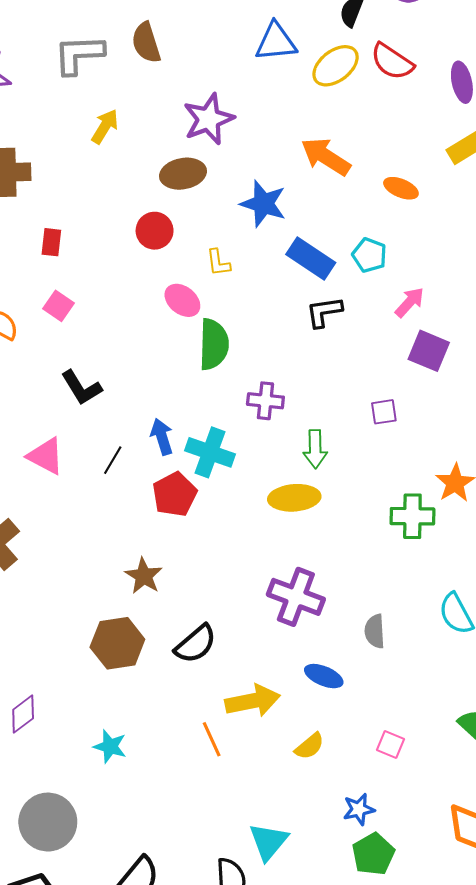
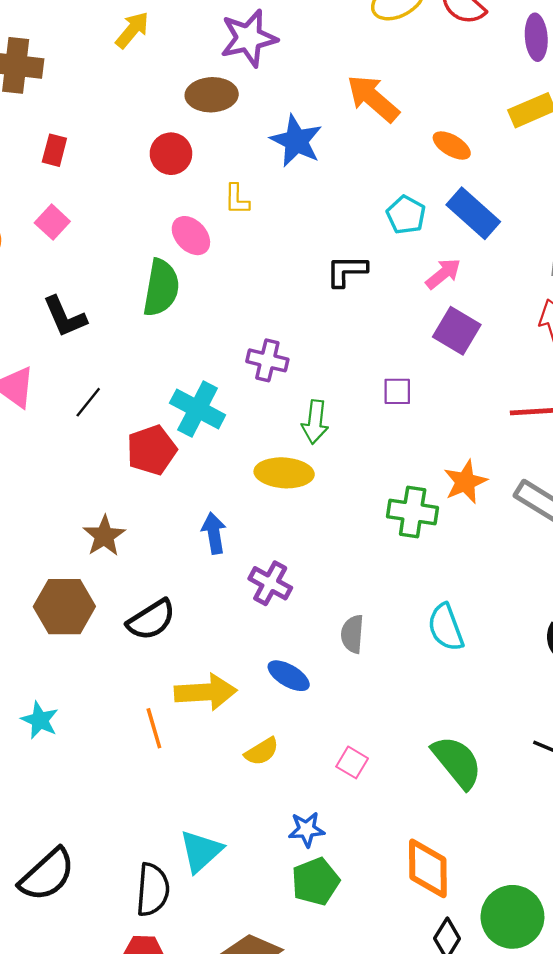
blue rectangle: (311, 259) -> (473, 213), moved
green semicircle: (214, 344) -> (161, 288), moved
blue arrow: (162, 437) -> (214, 533), moved
purple cross: (296, 597) -> (270, 583), size x0.7

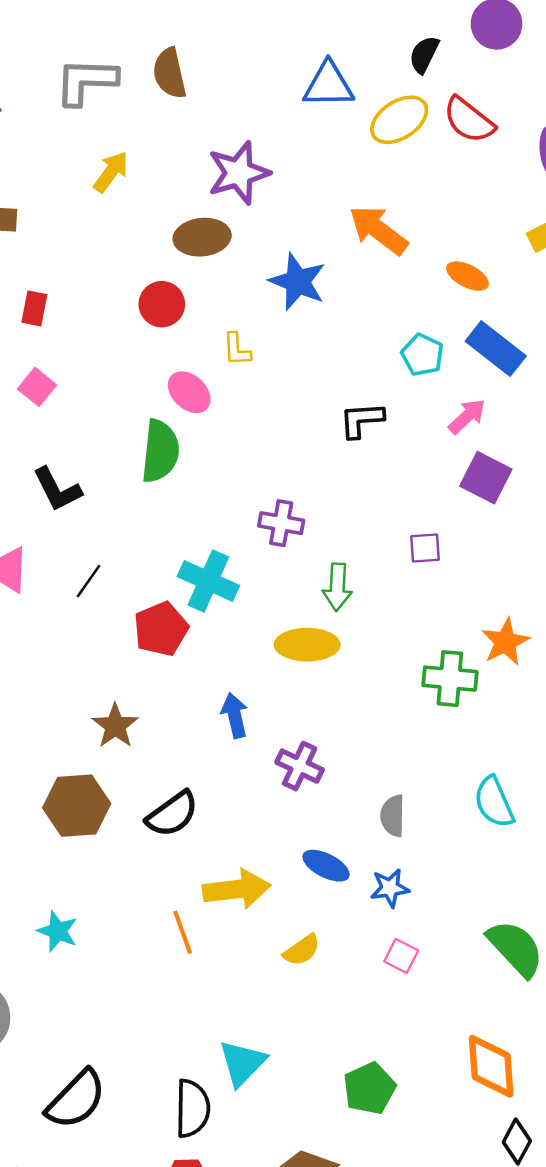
blue star: (306, 829) -> (390, 888), moved

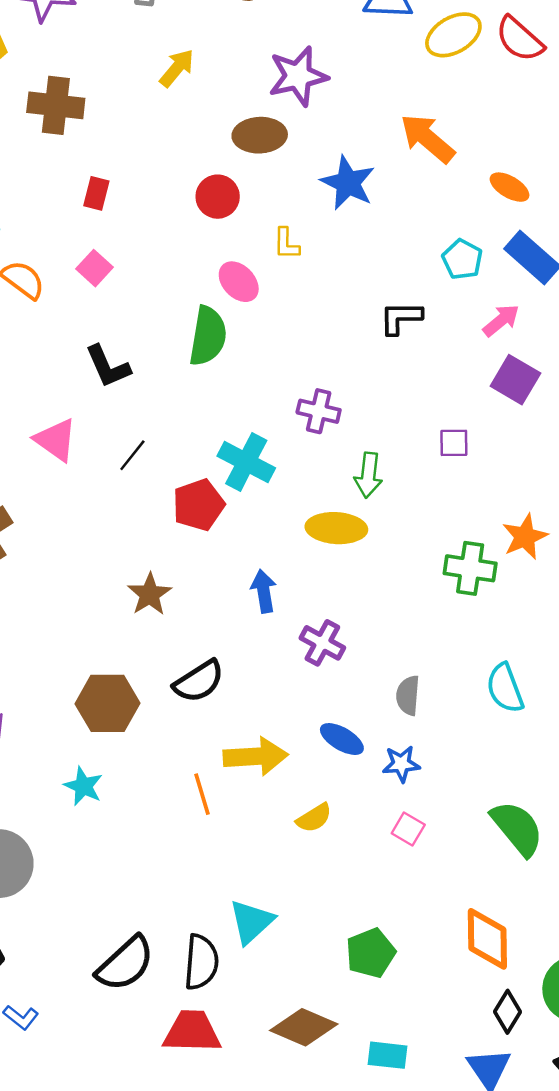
brown hexagon: (77, 806) -> (108, 703), moved
black semicircle: (76, 1099) -> (125, 964), moved

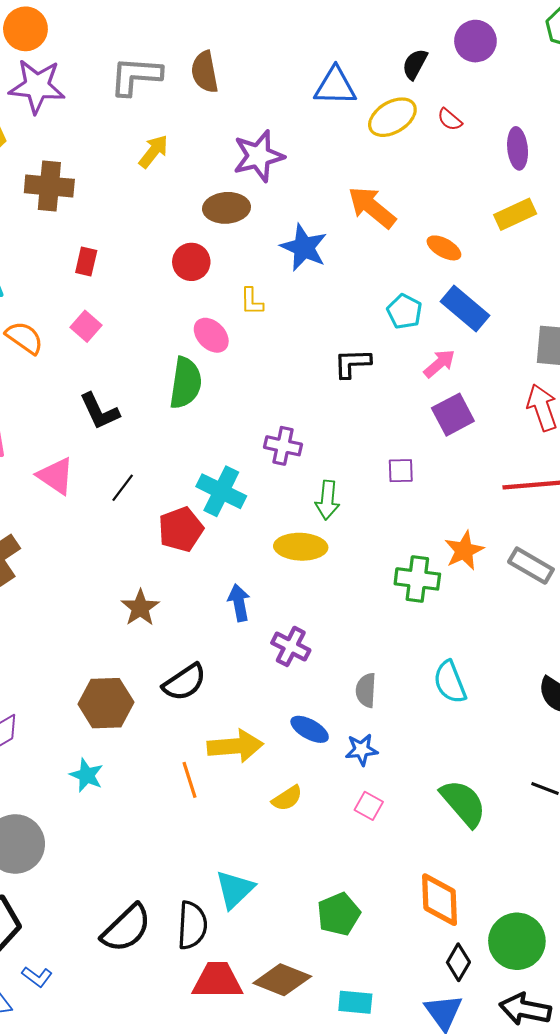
red semicircle: (520, 39) -> (450, 120), size x0.6
purple square: (515, 380) -> (453, 415), turned 33
red trapezoid: (192, 1032) -> (217, 981), moved

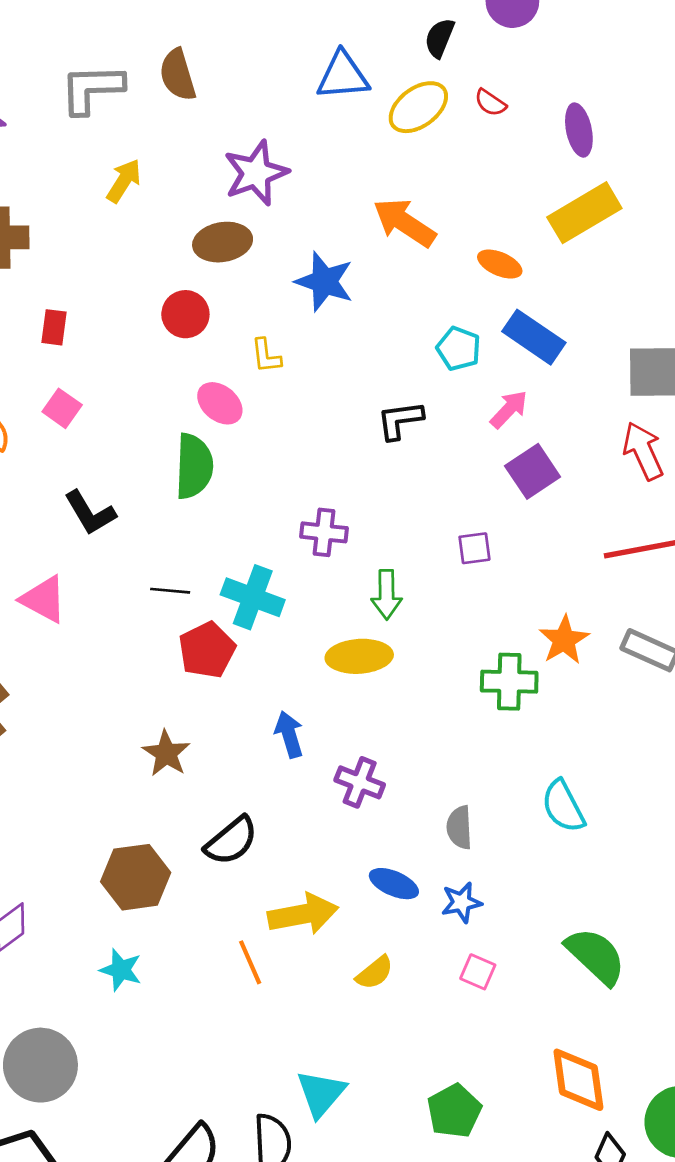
yellow rectangle: (515, 214) -> (584, 213), size x1.4
black line: (123, 488) -> (170, 591), moved, turned 64

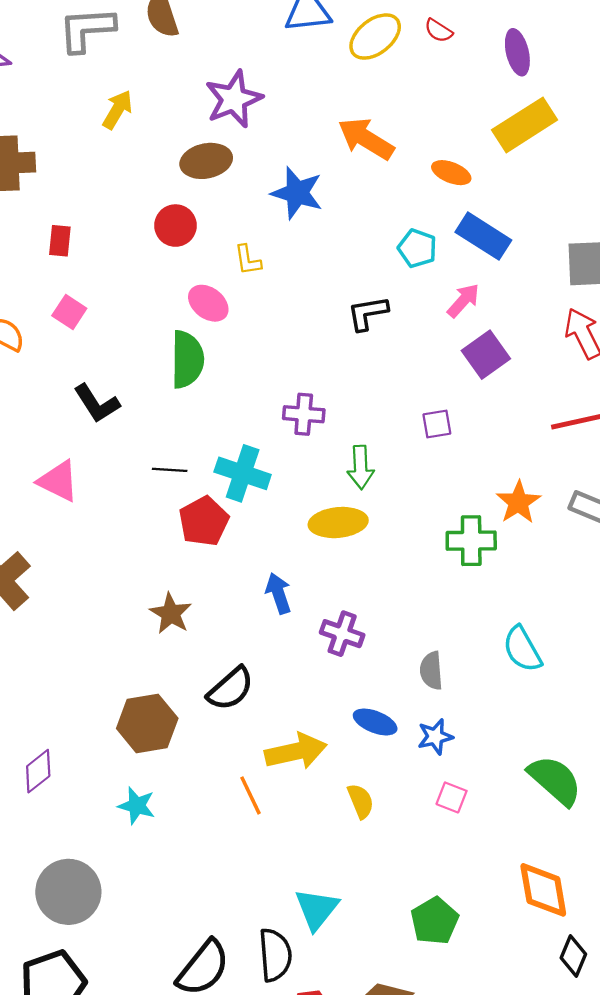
yellow semicircle: (375, 973) -> (361, 801), turned -72

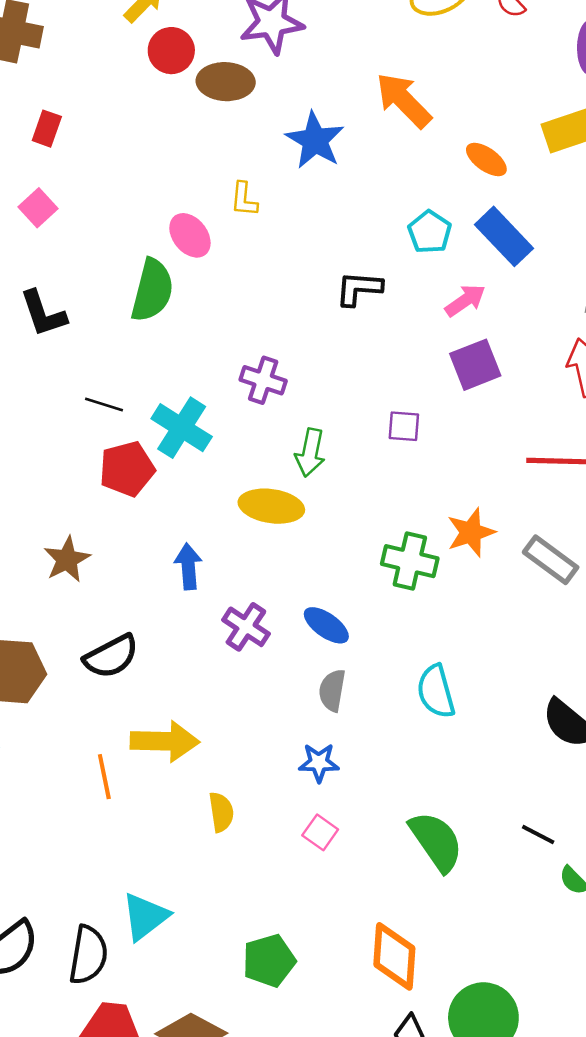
red circle: (175, 226) -> (171, 51), moved
blue ellipse: (375, 722) -> (326, 625), moved

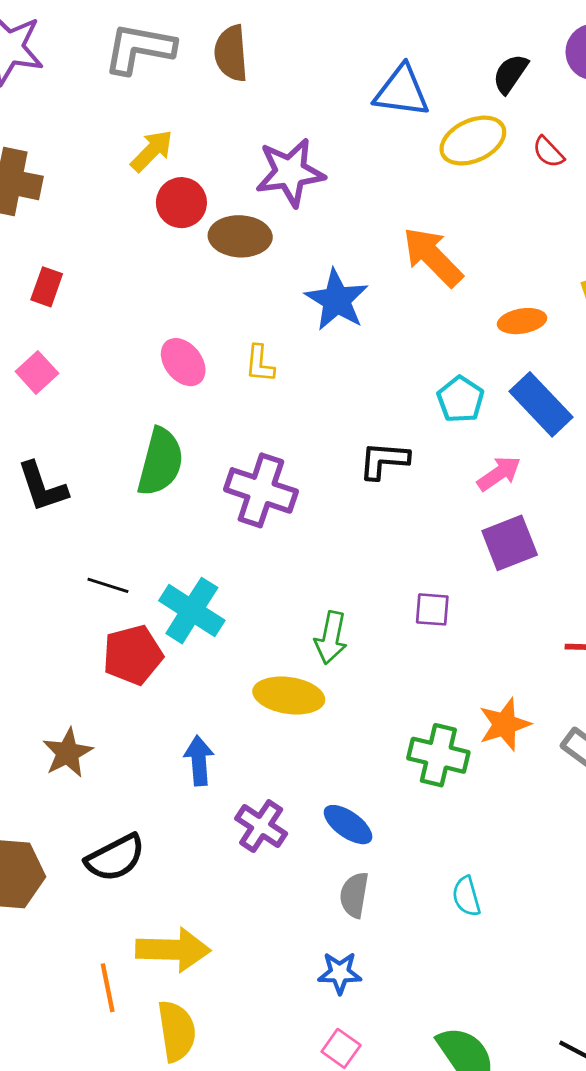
orange ellipse: (486, 159) -> (522, 321), turned -45
pink ellipse: (190, 235) -> (183, 362), moved
purple cross: (263, 380) -> (261, 490), moved, size x1.4
cyan semicircle: (436, 692) -> (466, 896), size x0.7
yellow semicircle: (221, 812) -> (177, 1031), moved, size x1.4

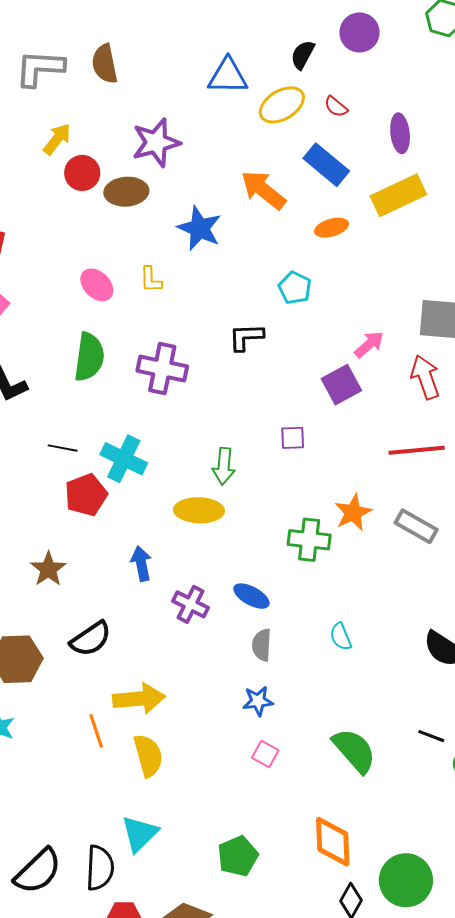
blue rectangle: (541, 404) -> (326, 165), moved
pink arrow: (499, 473) -> (369, 344), moved

